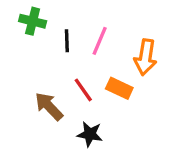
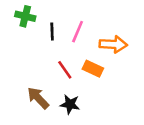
orange arrow: (145, 57) -> (113, 44), turned -96
brown arrow: (49, 106) -> (38, 98), moved

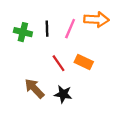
green cross: (25, 16) -> (23, 32), moved
orange arrow: (113, 44) -> (96, 19), moved

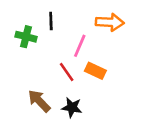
black line: (47, 29) -> (51, 21), moved
pink line: (70, 29) -> (80, 46), moved

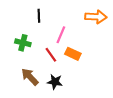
orange arrow: (110, 22) -> (96, 17), moved
green cross: (26, 37) -> (23, 43), moved

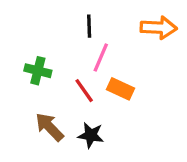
black line: (39, 16) -> (89, 26), moved

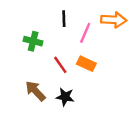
pink line: (101, 57) -> (85, 33), moved
green cross: (38, 71) -> (33, 41), moved

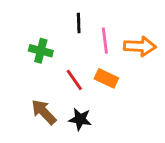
orange arrow: (114, 20) -> (140, 46), moved
pink line: (85, 33) -> (105, 41), turned -30

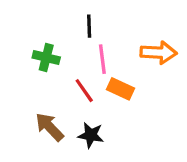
pink line: (105, 41) -> (102, 59), moved

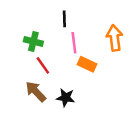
orange arrow: (159, 53) -> (114, 38), turned -100
red line: (84, 91) -> (43, 65), moved

